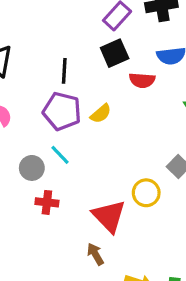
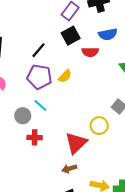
black line: (64, 71) -> (39, 50), turned 42
red triangle: (109, 216) -> (76, 143), turned 35
brown arrow: (95, 254) -> (69, 169), turned -72

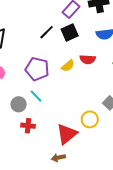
black line: (39, 50) -> (47, 32), moved
red semicircle: (90, 52) -> (88, 59), moved
yellow semicircle: (65, 76) -> (68, 66), moved

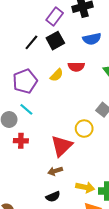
purple pentagon: (37, 69) -> (25, 81), turned -30

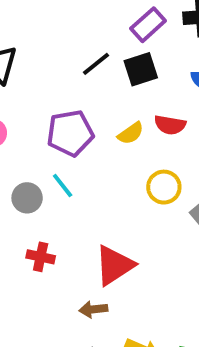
yellow circle: (84, 129) -> (164, 187), moved
red cross: (21, 141) -> (41, 257), moved

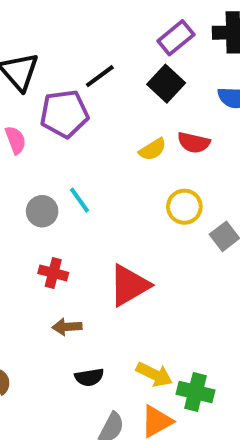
black line: (96, 64) -> (100, 76), moved
black square: (141, 69) -> (166, 84), turned -32
purple pentagon: (70, 133) -> (64, 114), moved
brown arrow: (93, 309) -> (67, 327), moved

